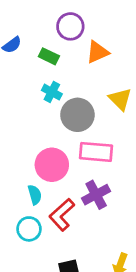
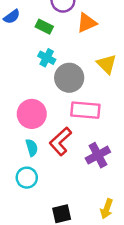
pink circle: (52, 165) -> (32, 114), moved
purple cross: (96, 195) -> (98, 155), moved
red L-shape: (62, 215) -> (60, 141), moved

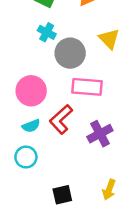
cyan semicircle: (32, 148) -> (31, 126), turned 84

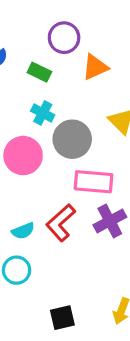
pink circle: (31, 91) -> (23, 156), moved
purple cross: (100, 134) -> (110, 221), moved

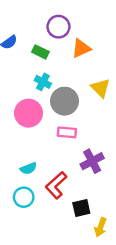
pink rectangle: (93, 182) -> (67, 132), moved, size x0.7
red L-shape: (61, 223) -> (56, 185), moved
black square: (62, 318) -> (81, 208), moved

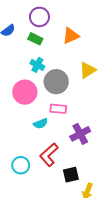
purple circle: (58, 27) -> (39, 17), moved
yellow triangle: (101, 88) -> (88, 70), turned 42
cyan semicircle: (28, 168) -> (41, 123), moved

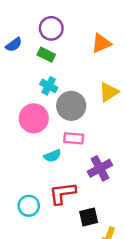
orange triangle: (71, 36) -> (101, 43), moved
red L-shape: (49, 155) -> (62, 193), turned 35

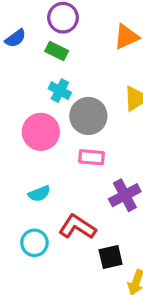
cyan semicircle: (52, 156) -> (39, 194), moved
red L-shape: (62, 193) -> (77, 227), turned 40

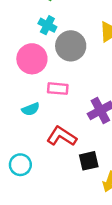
pink rectangle: (92, 157) -> (58, 89), moved
cyan circle: (34, 243) -> (20, 165), moved

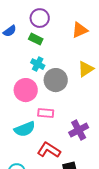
cyan semicircle: (31, 109) -> (25, 129), size x1.5

